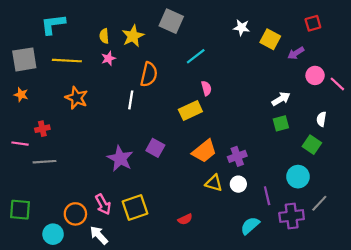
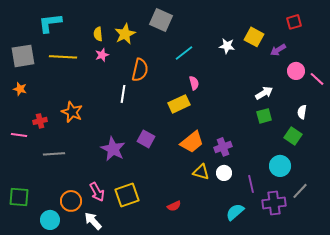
white star: (242, 28) -> (227, 46), moved
orange star: (76, 98) -> (72, 112), moved
gray line: (45, 162) -> (54, 154), moved

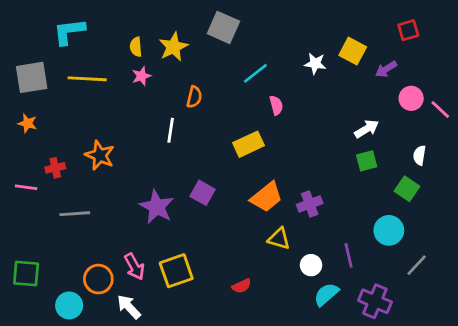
orange semicircle: (140, 70) -> (194, 97), size x0.7
pink semicircle: (194, 83) -> (276, 105), moved
white circle: (224, 173) -> (311, 265), moved
purple cross: (274, 203) -> (375, 301), moved, turned 30

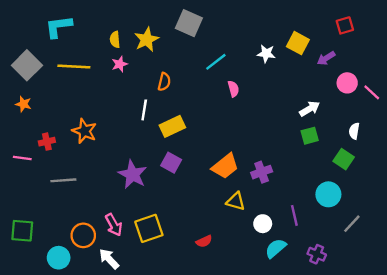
gray square: (32, 77) -> (27, 65), turned -36
yellow rectangle: (248, 144) -> (172, 126), moved
purple cross: (375, 301) -> (317, 254), size x0.7

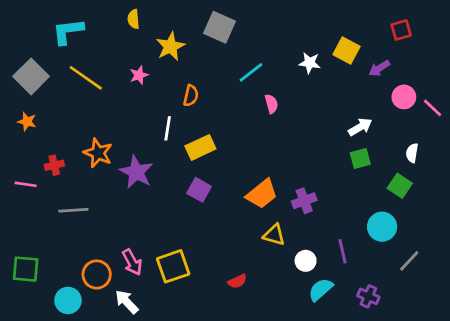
yellow semicircle: (115, 40) -> (134, 19), moved
yellow line: (74, 66) -> (86, 78), turned 32
purple star: (133, 174) -> (136, 172), moved

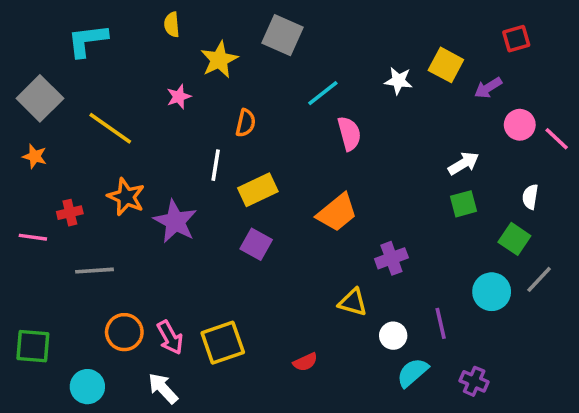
yellow line: (86, 78) -> (110, 128), moved
pink semicircle: (271, 104) -> (349, 134), size x1.4
orange trapezoid: (262, 194) -> (337, 213), moved
gray line: (409, 261) -> (539, 279), moved
orange circle: (97, 274) -> (124, 332), moved

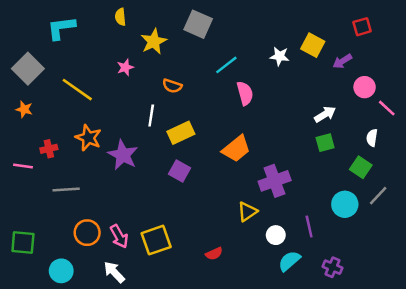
orange semicircle: (246, 123) -> (172, 86), turned 96
pink line: (557, 139) -> (387, 108), moved
purple cross: (391, 258) -> (275, 181), size x1.4
yellow triangle: (353, 302) -> (247, 212), turned -50

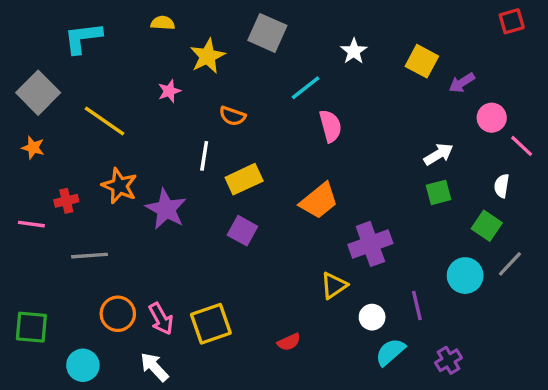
yellow semicircle: (120, 17) -> (163, 23), turned 98
red square: (362, 27) -> (512, 21), moved
white star: (279, 56) -> (354, 51), moved, turned 30
purple cross: (332, 267) -> (448, 360), turned 36

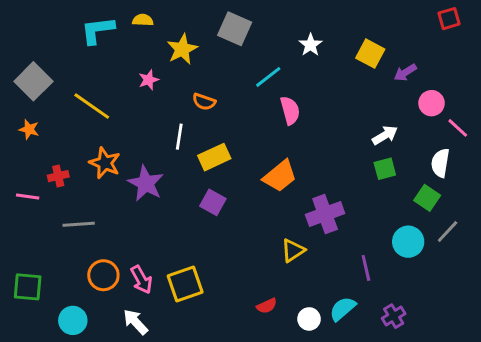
cyan L-shape: (83, 38) -> (98, 30), moved
white semicircle: (502, 186) -> (440, 163), size x1.4
white circle: (372, 317) -> (309, 319), moved
red semicircle: (289, 342) -> (267, 306), moved

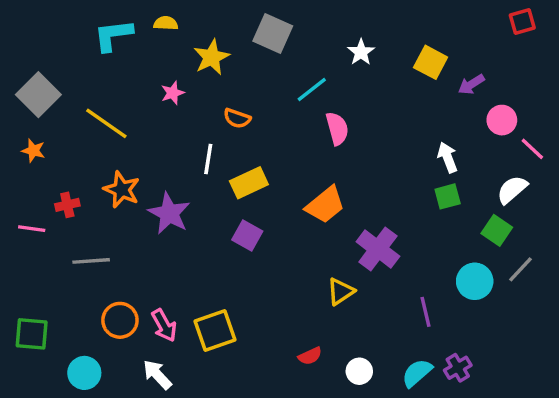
white arrow: (385, 135) -> (448, 157), turned -80
white semicircle: (440, 163) -> (512, 190), turned 40
purple cross: (325, 214) -> (378, 249), turned -33
cyan semicircle: (343, 309) -> (417, 373), moved

